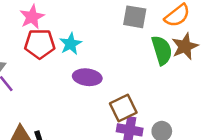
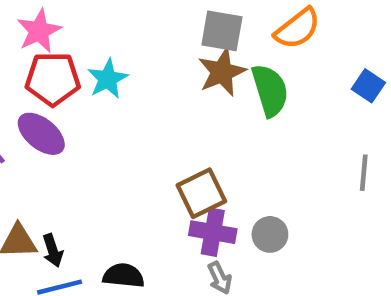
brown star: (185, 46) -> (222, 72), moved
purple ellipse: (87, 77) -> (41, 134), moved, turned 32

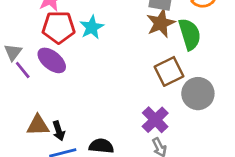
brown square: (201, 193) -> (169, 71), moved
purple cross: (213, 232) -> (155, 120), turned 36
gray circle: (270, 234) -> (198, 94), moved, size x1.5

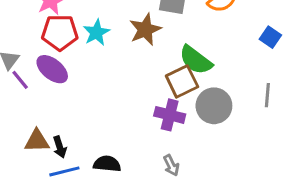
brown star: (161, 23) -> (145, 29), moved
green semicircle: (190, 34) -> (196, 60), moved, turned 144
purple cross: (155, 120) -> (170, 115), moved, turned -32

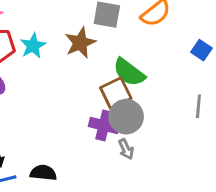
gray circle: (214, 106) -> (126, 117), moved
gray arrow: (171, 165) -> (126, 149), moved

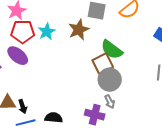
purple cross: (104, 125) -> (95, 115), moved

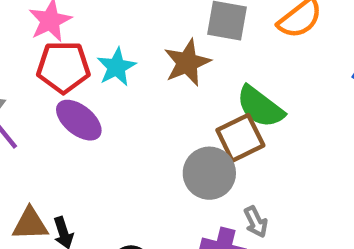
purple ellipse: (18, 56) -> (79, 120), moved
gray circle: (110, 80) -> (209, 173), moved

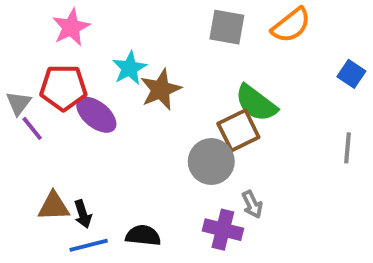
brown star: (187, 63) -> (161, 89), moved
red pentagon: (63, 67) -> (63, 88), moved

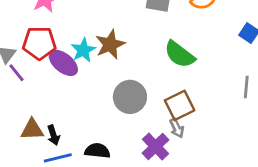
cyan star: (129, 68) -> (83, 50), moved
brown square: (238, 130) -> (180, 105), moved
gray circle: (211, 162) -> (130, 97), moved
purple cross: (223, 230) -> (155, 147), turned 32

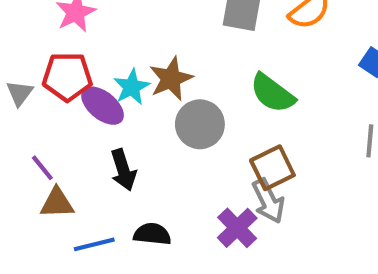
purple line: (17, 73) -> (42, 168), moved
gray circle: (130, 97) -> (200, 124), moved
gray arrow: (177, 128) -> (268, 201), size x1.5
black arrow: (53, 135) -> (123, 170), moved, size x1.4

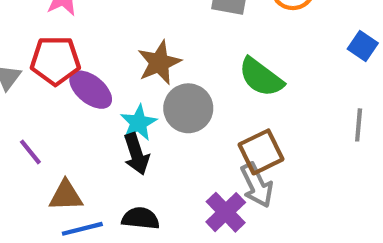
cyan star: (132, 87) -> (138, 123), moved
black arrow: (123, 170) -> (136, 154), moved
brown triangle: (57, 203) -> (66, 196), moved

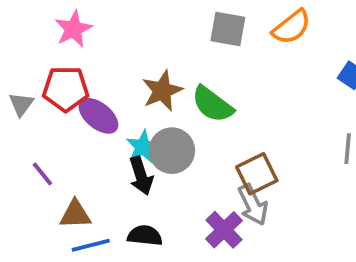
green semicircle: (261, 77) -> (212, 104), moved
gray circle: (188, 108) -> (172, 151), moved

